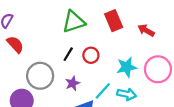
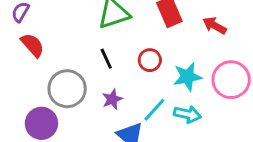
black line: (68, 54) -> (106, 59), turned -56
red circle: (91, 55) -> (150, 60), moved

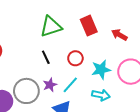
gray circle: (67, 89) -> (26, 91), moved
cyan line: (154, 110) -> (70, 85), moved

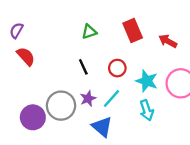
green triangle: (51, 27) -> (89, 32), size x0.6
cyan star: (101, 70) -> (147, 81), turned 30
cyan arrow: (101, 95) -> (147, 110), turned 60

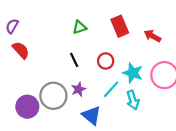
cyan line: (111, 99) -> (111, 89), moved

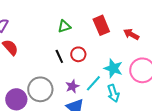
red circle: (106, 61) -> (78, 54), moved
purple star: (78, 89) -> (72, 86), moved

